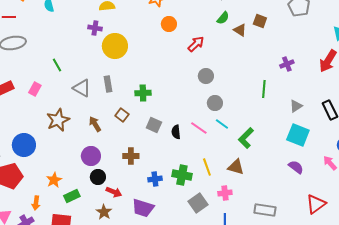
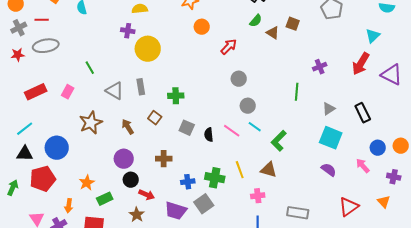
gray square: (198, 203) -> (204, 204), moved

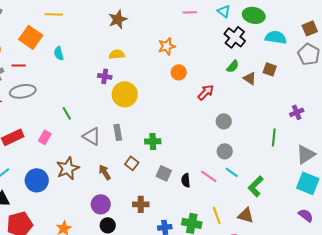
gray circle: (239, 79) -> (224, 121), moved
gray triangle: (329, 109) -> (306, 154), size x1.5
blue circle: (57, 148) -> (37, 180), moved

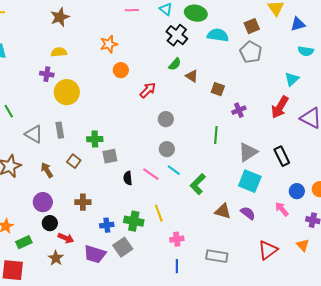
brown square: (270, 69) -> (218, 89), moved
gray square: (164, 173) -> (110, 156), moved, turned -35
brown triangle: (246, 215) -> (223, 211), moved

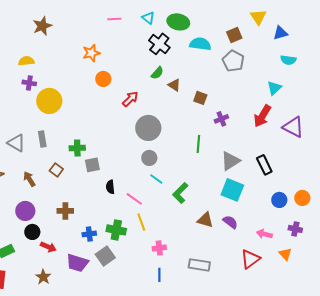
yellow semicircle: (59, 52) -> (26, 61), moved
gray circle: (166, 119) -> (148, 128), size x1.6
pink line: (151, 174) -> (134, 199), moved
pink arrow: (282, 209) -> (264, 234), moved, turned -35
brown star: (56, 258) -> (43, 277), moved

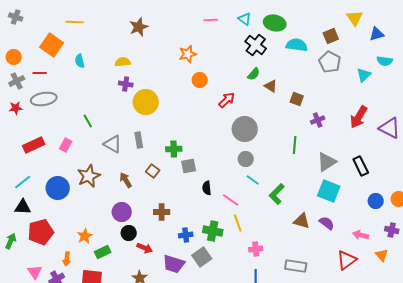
cyan triangle: (274, 88) -> (364, 75), moved

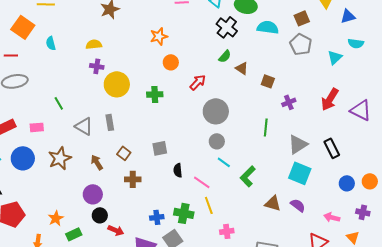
pink rectangle: (66, 145) -> (37, 127), turned 56
green cross: (174, 149) -> (155, 94), moved
blue circle: (58, 188) -> (23, 158), moved
brown cross: (162, 212) -> (133, 179), moved

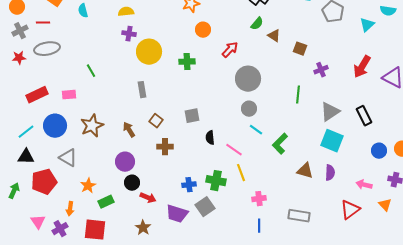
gray triangle: (84, 126) -> (68, 158), moved
purple semicircle: (298, 205) -> (330, 173), turned 56

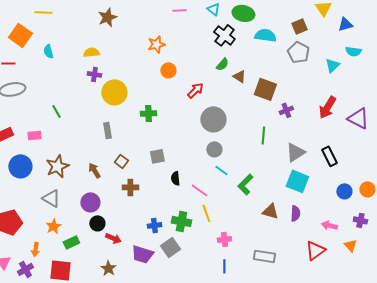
brown square: (300, 49) -> (265, 89), size x1.6
green cross: (187, 62) -> (148, 113), moved
gray triangle: (68, 158) -> (51, 198), moved

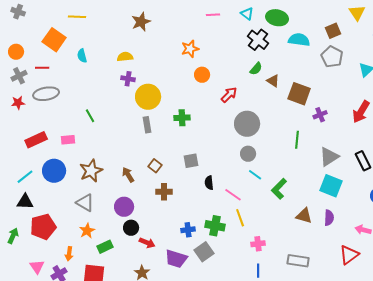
gray rectangle: (107, 130) -> (147, 125), moved

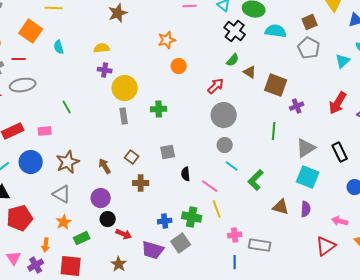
red arrow: (229, 95) -> (216, 86), moved
gray rectangle: (298, 261) -> (260, 245), moved

